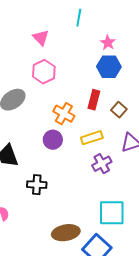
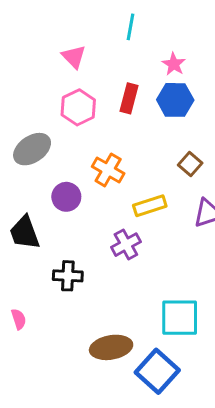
red rectangle: (94, 100) -> (129, 98), moved
purple circle: (53, 140) -> (66, 197), moved
purple cross: (102, 164) -> (126, 245), moved

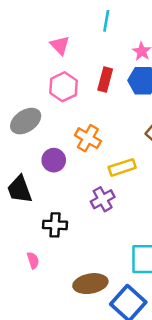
pink semicircle: (19, 319) -> (33, 260), moved

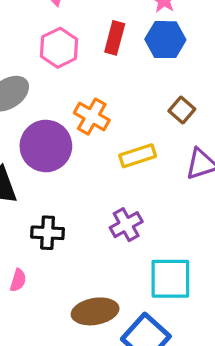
purple circle: (54, 160) -> (46, 146), size x1.6
purple cross: (103, 199) -> (126, 225), moved
pink semicircle: (33, 260) -> (18, 280), turned 35

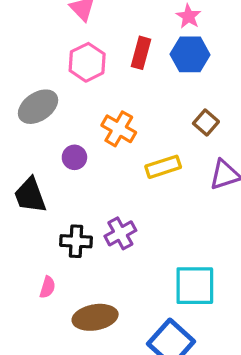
purple circle: (46, 146) -> (74, 157), size x0.5
purple cross: (126, 225) -> (120, 233), moved
brown ellipse: (95, 311) -> (95, 317), moved

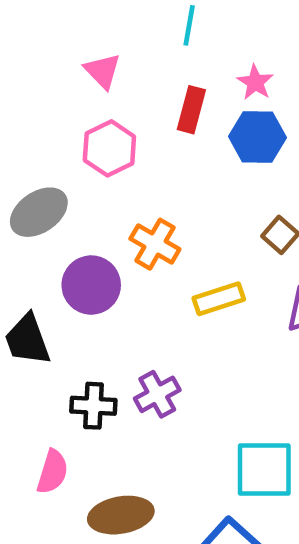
red rectangle: (141, 53) -> (191, 110), moved
purple circle: (74, 157) -> (91, 285), size x1.6
pink semicircle: (48, 287) -> (52, 472), size x1.4

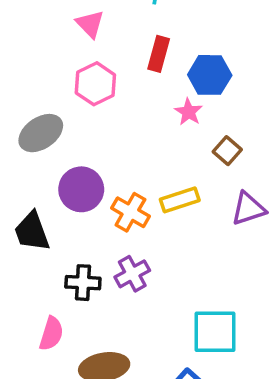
pink star: (255, 82) -> (189, 112), moved
orange cross: (155, 244) -> (130, 212), moved

